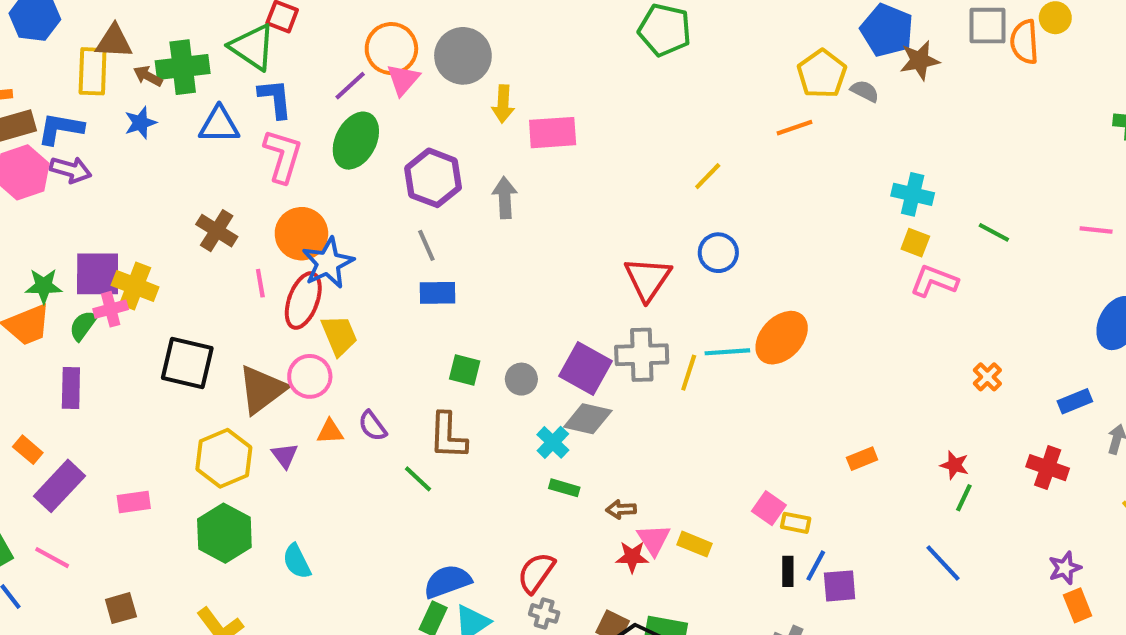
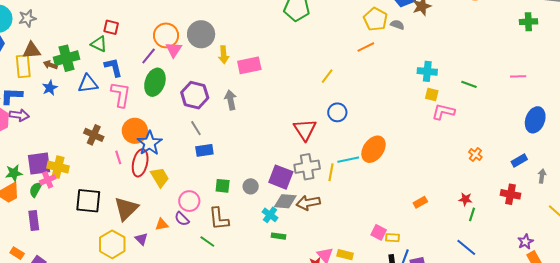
green triangle: (252, 47) -> (99, 44), size x0.7
pink circle: (310, 376) -> (189, 201), moved
brown arrow: (621, 509) -> (308, 203), moved, size x1.6

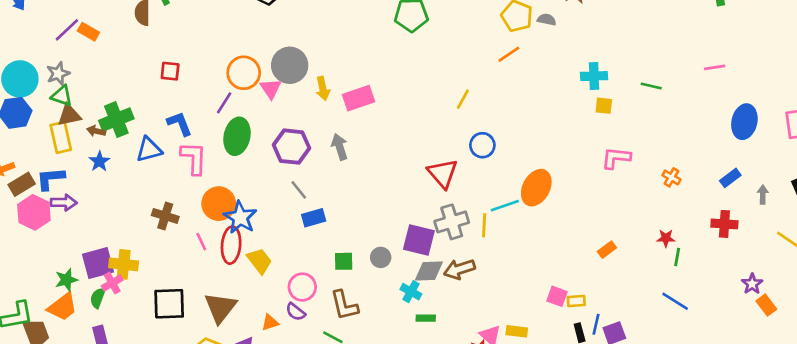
green triangle: (99, 44) -> (62, 96), moved
pink triangle: (174, 50) -> (271, 89), moved
pink L-shape: (443, 112) -> (616, 158), moved

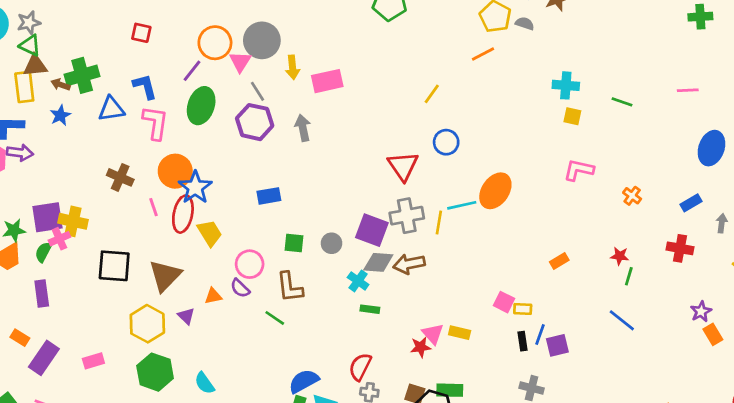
gray line: (299, 190) -> (258, 91), moved

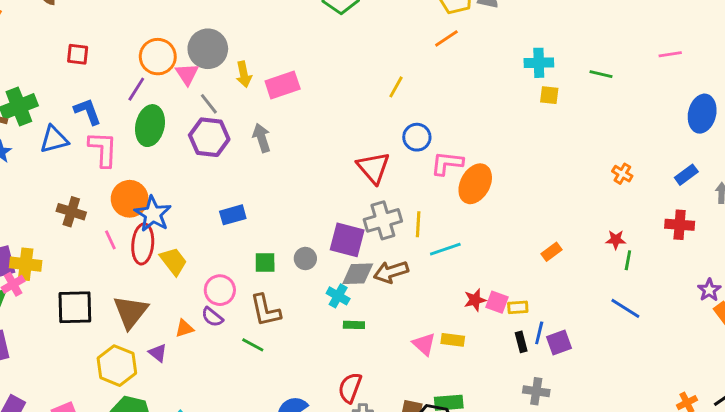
pink L-shape: (579, 170) -> (447, 163), moved
cyan line: (462, 205) -> (445, 249), moved
red star: (421, 347) -> (475, 300), moved

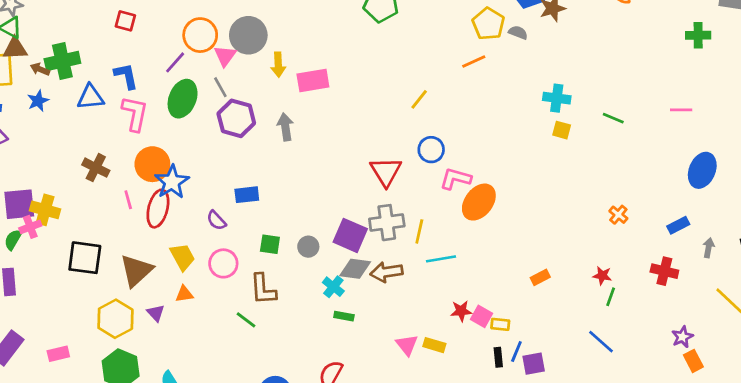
gray line: (209, 104) -> (220, 87), moved
yellow trapezoid: (173, 261) -> (182, 257), moved
purple semicircle: (212, 317) -> (216, 220), moved

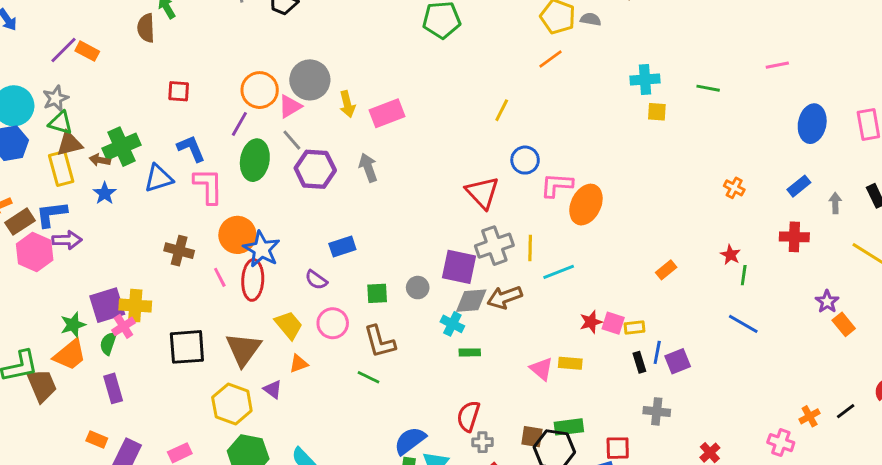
pink triangle: (225, 56) -> (290, 106), turned 35
red star: (602, 276) -> (730, 255), turned 30

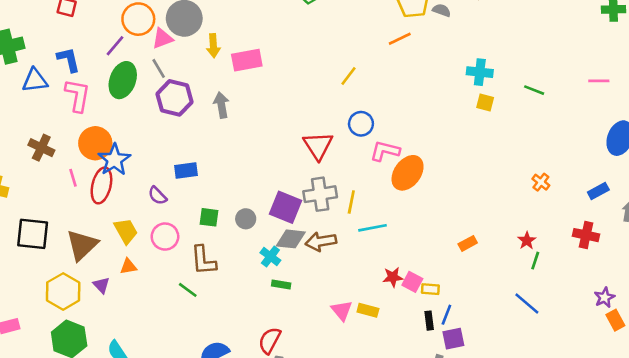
purple square: (678, 361) -> (453, 339), moved

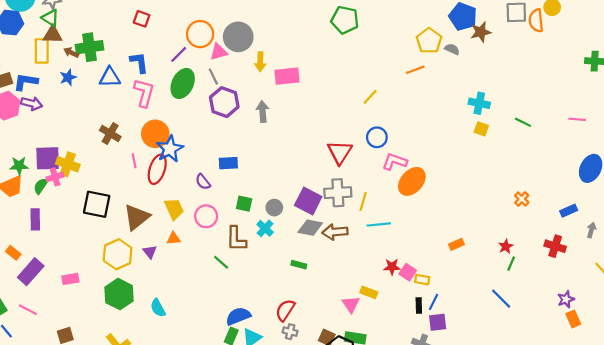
cyan cross: (270, 257) -> (265, 228), moved
pink triangle: (342, 311) -> (351, 304), moved

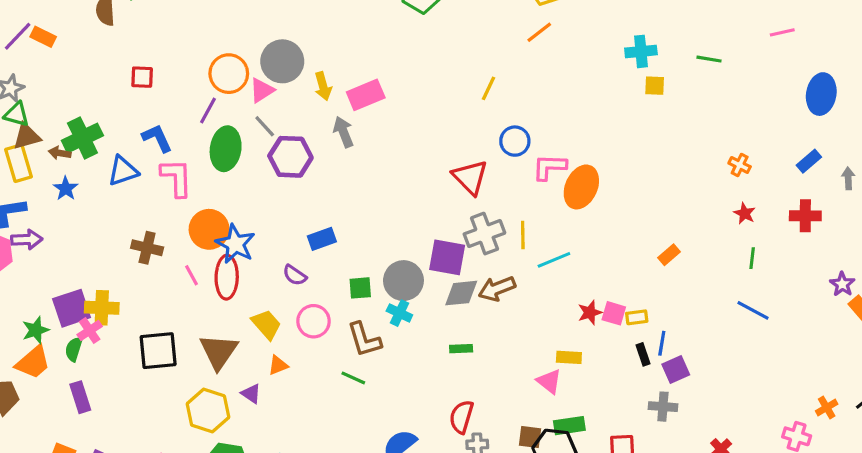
gray arrow: (263, 111) -> (343, 132), moved
gray circle: (274, 208) -> (403, 281), size x1.6
red star: (506, 246) -> (745, 213), moved

